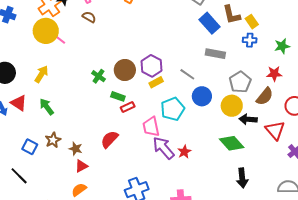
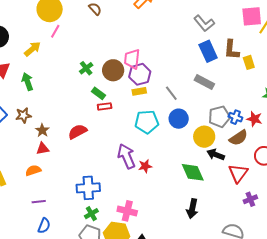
pink line: (59, 39) -> (55, 31), moved, turned 64
blue cross: (250, 40) -> (235, 117), moved
pink trapezoid: (151, 127) -> (132, 59), moved

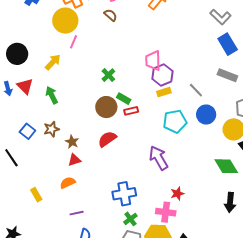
brown circle: (113, 70) -> (106, 107), moved
red star: (145, 166) -> (177, 194), moved

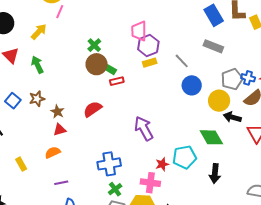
brown circle: (106, 107) -> (96, 64), moved
cyan pentagon: (175, 121) -> (185, 157), moved

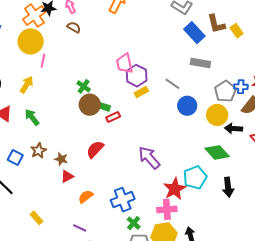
orange semicircle: (53, 152) -> (86, 197), moved
red star: (162, 164) -> (175, 189), size x1.6
purple line: (61, 183) -> (80, 228), turned 48

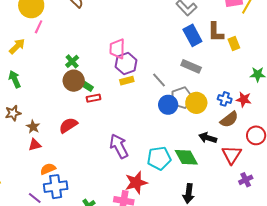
gray pentagon: (225, 91) -> (182, 98), moved
yellow circle: (217, 115) -> (196, 103), moved
cyan pentagon: (195, 177) -> (159, 158), moved
blue cross: (123, 200) -> (56, 187), moved

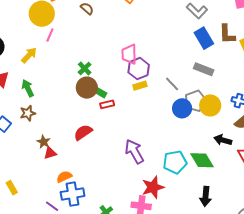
brown star: (13, 113) -> (28, 113), moved
brown star: (33, 127) -> (44, 142), moved

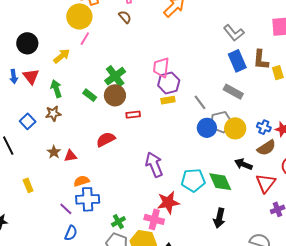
green cross: (85, 68) -> (115, 76), size x1.5
green rectangle: (100, 92) -> (90, 95), moved
brown star: (44, 142) -> (54, 152), moved

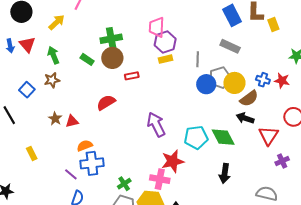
green cross: (115, 76) -> (111, 39), turned 30
gray line: (200, 102) -> (198, 59), turned 42
brown semicircle: (266, 148) -> (249, 98), moved

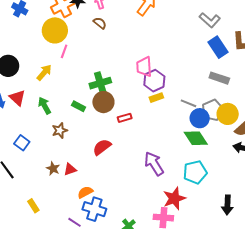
gray line: (198, 59) -> (188, 103), moved, turned -63
brown star: (52, 80) -> (60, 130), moved
green diamond: (223, 137) -> (196, 138), moved
blue cross: (92, 163) -> (94, 209), turned 30

